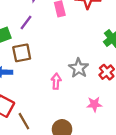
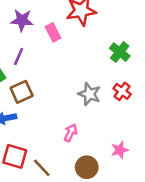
pink arrow: (56, 81) -> (71, 133), moved, turned 35
pink star: (94, 104) -> (120, 150), moved

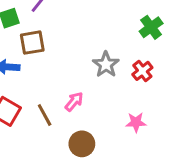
pink star: (120, 150) -> (136, 122), moved
brown line: (42, 168) -> (45, 115), moved

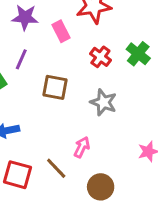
brown square: (32, 43) -> (55, 87), moved, turned 35
red cross: (142, 71) -> (100, 57), moved

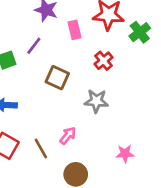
green cross: (138, 54) -> (140, 32), moved
gray star: (103, 102) -> (96, 101), turned -30

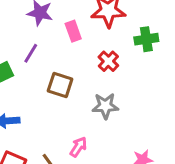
green cross: (140, 32) -> (146, 39), moved, turned 35

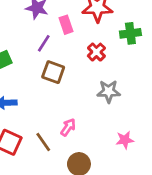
purple line: (31, 53) -> (44, 43), moved
gray star: (105, 106) -> (109, 91), moved

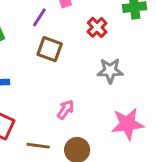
pink star: (125, 140) -> (127, 124), size x1.6
brown line: (43, 142) -> (38, 146), moved, turned -48

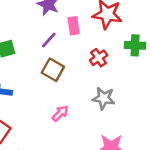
pink arrow: (65, 110) -> (60, 113), moved

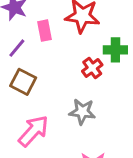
red cross: (99, 58) -> (92, 68), moved
pink arrow: (60, 113) -> (33, 131), size x1.6

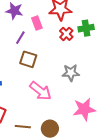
red cross: (92, 68) -> (66, 34), moved
pink arrow: (33, 131) -> (40, 91), turned 95

